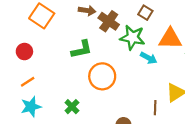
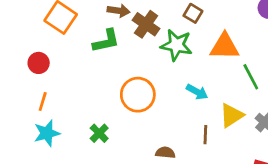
green L-shape: (82, 49) -> (106, 41), moved
cyan arrow: (149, 58) -> (197, 92), moved
orange line: (28, 82) -> (43, 102), turned -40

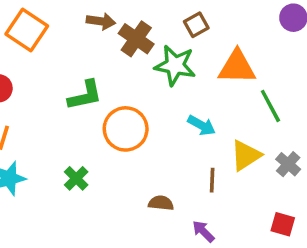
brown square: (193, 13) -> (196, 25), turned 30
green L-shape: (106, 41) -> (85, 95), moved

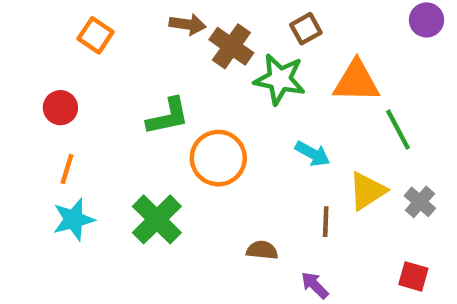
orange square: (27, 30) -> (96, 35), size x0.7
green cross: (76, 178) -> (157, 219), size x1.6

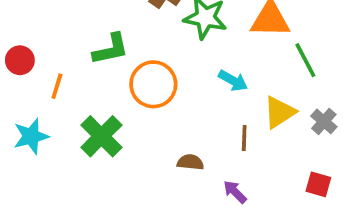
red circle: (60, 108) -> (20, 60), moved
orange line: (67, 169) -> (57, 86), moved

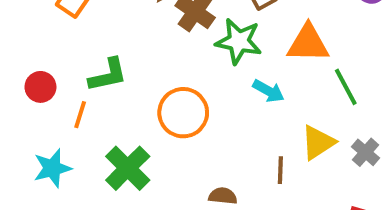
green L-shape: (111, 49) -> (108, 75), moved
cyan arrow: (233, 81) -> (268, 91), moved

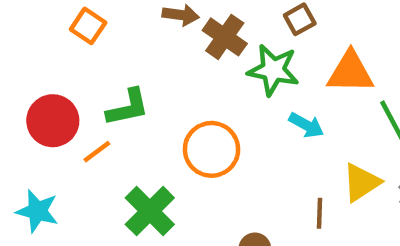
red circle: (40, 87) -> (53, 121), size x1.5
orange line: (80, 115) -> (97, 152), turned 36
cyan star: (52, 168) -> (37, 211), moved, turned 30

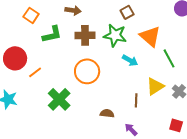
brown cross: (225, 37) -> (85, 35), moved, turned -36
orange triangle: (350, 72) -> (150, 36), turned 40
green L-shape: (128, 107) -> (52, 34), moved

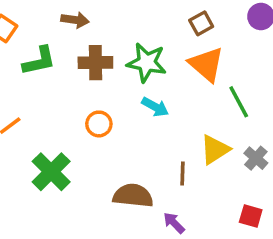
brown square: (127, 12) -> (201, 23), moved
cyan arrow: (130, 60) -> (155, 107), moved
orange circle: (87, 71) -> (99, 124), size x0.6
brown semicircle: (107, 113) -> (133, 196), size x1.6

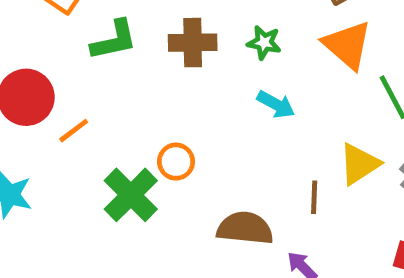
green star: (147, 63) -> (264, 43), size x0.6
orange circle: (99, 124) -> (176, 162), moved

